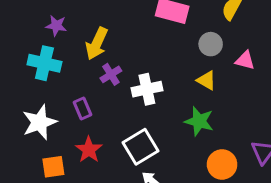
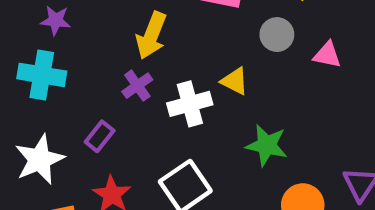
yellow arrow: (97, 44) -> (151, 35), moved
yellow triangle: (206, 80) -> (235, 81), moved
purple rectangle: (82, 108) -> (100, 136), turned 65

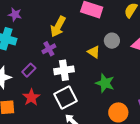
gray circle: (277, 35) -> (112, 41), moved
white cross: (190, 104) -> (64, 70), moved

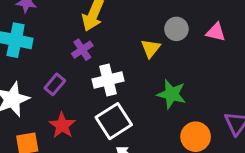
yellow triangle: (94, 52) -> (151, 48), turned 40

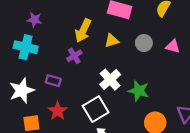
yellow triangle: (151, 48) -> (112, 41), moved, turned 32
white cross: (108, 80) -> (110, 80), moved, turned -30
purple rectangle: (55, 84) -> (53, 81), turned 64

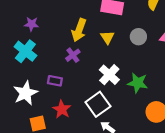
yellow triangle: (112, 41) -> (107, 37), turned -40
cyan cross: (26, 47) -> (25, 51), turned 30

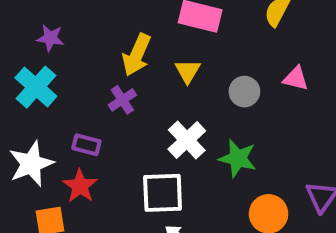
gray circle: (138, 37) -> (244, 92), moved
white square: (98, 104) -> (163, 193), turned 30
red star: (62, 109) -> (80, 186), moved

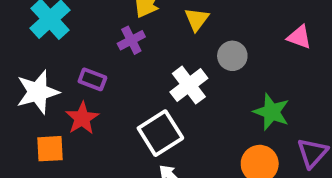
gray circle: (244, 92) -> (232, 56), moved
green star: (238, 158) -> (271, 112), moved
white square: (163, 193) -> (160, 133), turned -36

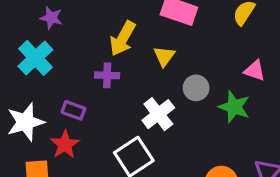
purple cross: (131, 40) -> (107, 75), turned 30
green star: (271, 112) -> (234, 107), moved

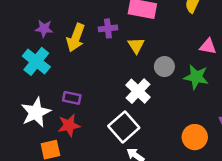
yellow arrow: (123, 39) -> (76, 38), moved
purple cross: (107, 75) -> (108, 28), moved
red star: (65, 145) -> (69, 125), turned 30

